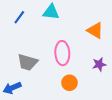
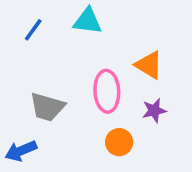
orange triangle: (95, 31) -> (149, 65), moved
purple star: (99, 64) -> (154, 111), moved

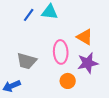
blue line: (33, 30) -> (29, 15), moved
purple star: (154, 111) -> (88, 63), size x1.5

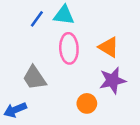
pink ellipse: (61, 52) -> (69, 48), moved
gray trapezoid: (27, 61) -> (34, 78), turned 40

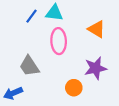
orange triangle: (109, 47) -> (97, 29), moved

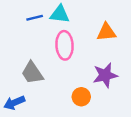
blue line: (31, 16) -> (35, 18), turned 40
orange triangle: (97, 29) -> (106, 32), turned -36

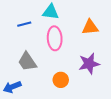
blue line: (35, 18) -> (24, 24), moved
orange circle: (81, 97) -> (61, 80), moved

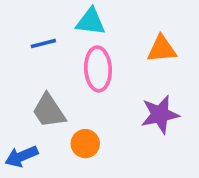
orange circle: (61, 80) -> (85, 144), moved

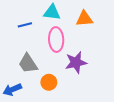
orange triangle: (162, 49) -> (84, 19), moved
purple star: (160, 114) -> (76, 62), moved

